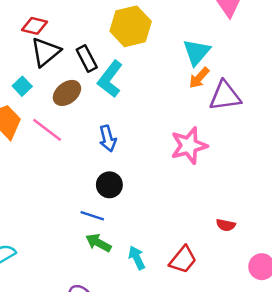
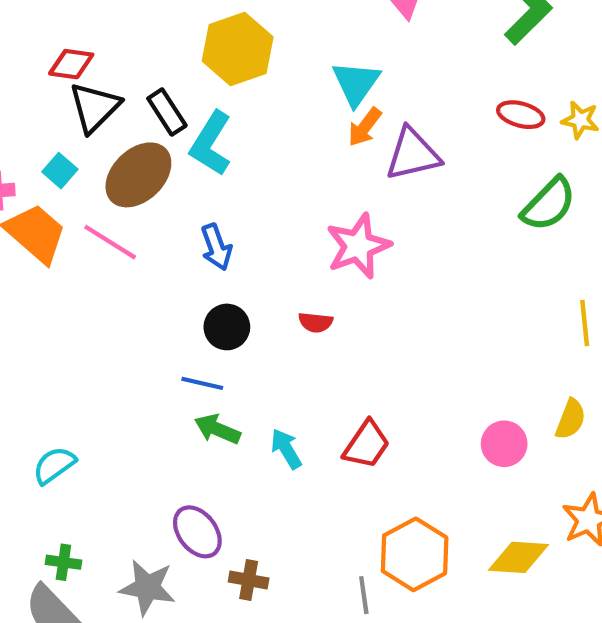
brown ellipse: (67, 93) -> (138, 175), size x1.4
red semicircle: (226, 225) -> (316, 322), moved

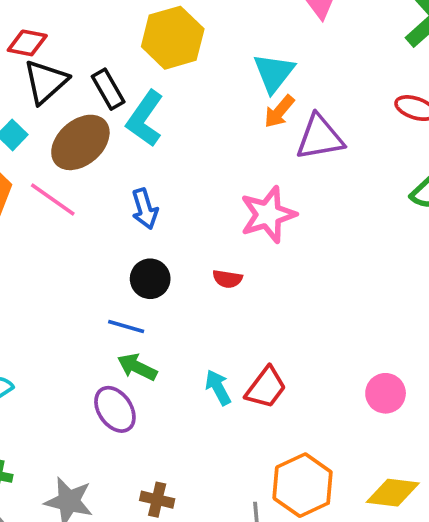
cyan arrow: (286, 449) -> (218, 387), moved
purple ellipse: (197, 532) -> (115, 409), moved

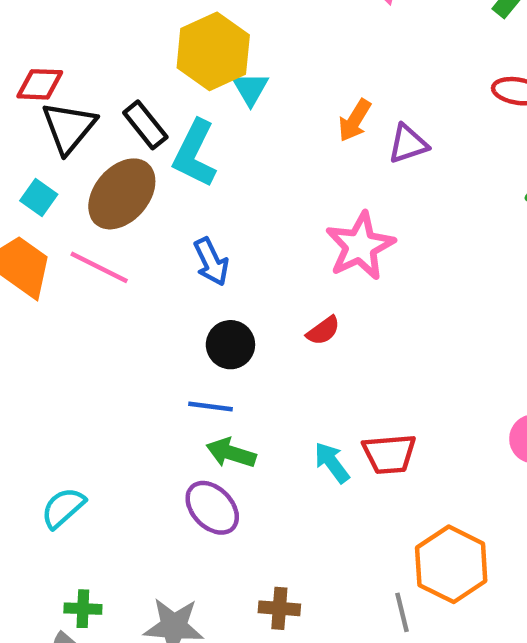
cyan triangle: (274, 73) -> (250, 89), moved, size x0.7
purple triangle: (320, 137) -> (408, 144), size x0.7
red semicircle: (227, 279) -> (323, 331), turned -36
red trapezoid: (266, 388) -> (389, 454), turned 57

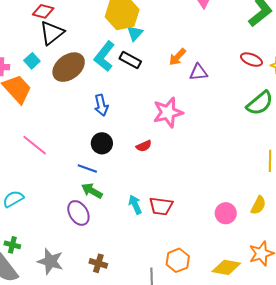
black rectangle: (145, 125) -> (130, 60), moved, turned -35
pink line: (99, 267) -> (35, 145), moved
orange hexagon: (451, 564) -> (178, 260), size x0.7

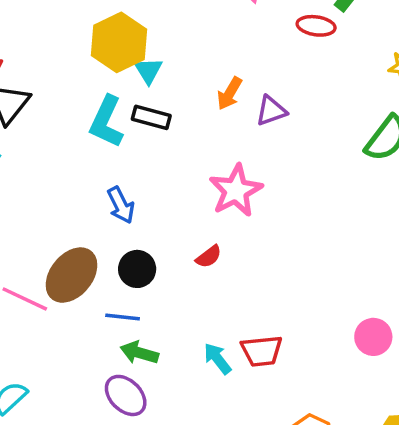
red ellipse: (251, 60) -> (316, 26), moved
brown ellipse: (69, 67) -> (71, 275), moved

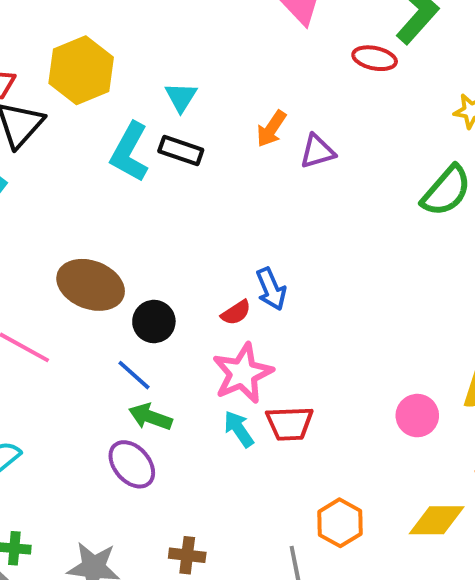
yellow hexagon: (119, 42) -> (81, 70), moved
pink star: (236, 191) -> (243, 373), moved
blue arrow: (121, 205) -> (271, 289), moved
brown ellipse: (71, 275) -> (91, 285), moved, turned 68
blue line: (123, 317) -> (134, 375), turned 32

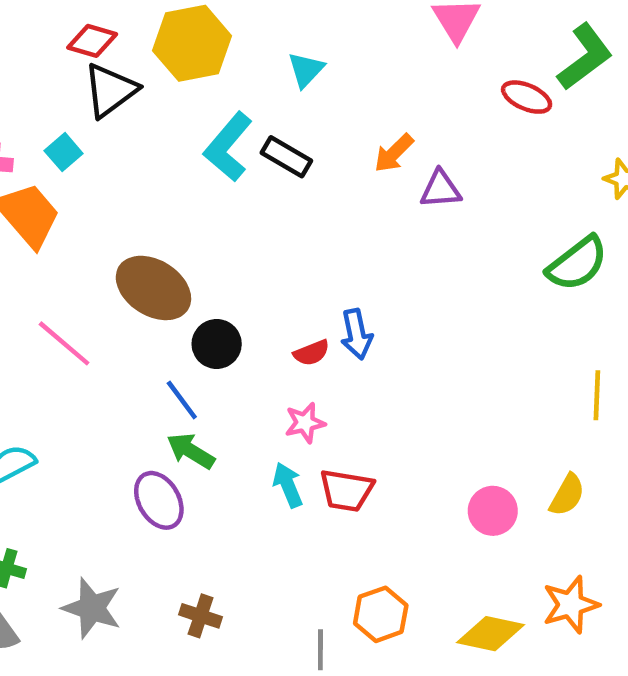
cyan triangle: (181, 97) -> (306, 70), moved
pink star: (243, 373) -> (305, 423), size x0.6

